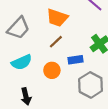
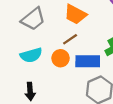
blue rectangle: (75, 60) -> (88, 61), size x1.5
orange circle: (52, 70) -> (61, 58), moved

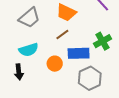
orange circle: (61, 58) -> (55, 64), moved
black arrow: (30, 91) -> (19, 72), moved

